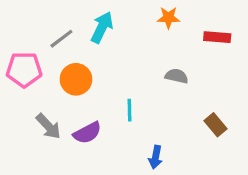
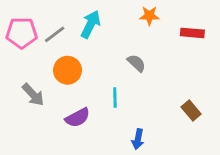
pink pentagon: (24, 70) -> (22, 33), moved
gray semicircle: (177, 76) -> (136, 63), moved, turned 30
gray arrow: (48, 126) -> (33, 95), moved

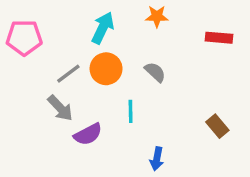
orange star: (149, 16) -> (157, 16), moved
gray line: (55, 34) -> (68, 74), moved
orange circle: (67, 70) -> (106, 69), moved
gray arrow: (33, 95) -> (60, 108), moved

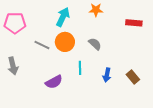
gray line: (68, 74) -> (42, 45), turned 63
gray arrow: (60, 108) -> (13, 66), moved, turned 30
blue arrow: (157, 159) -> (107, 75), moved

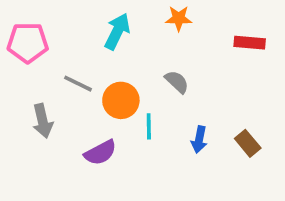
orange circle: (65, 42) -> (121, 100), moved
gray arrow: (13, 66) -> (43, 121), moved

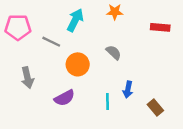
gray line: (78, 84) -> (51, 42), moved
cyan line: (149, 126) -> (108, 102), moved
brown rectangle: (248, 143) -> (155, 108), moved

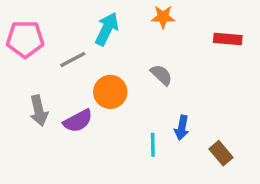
gray line: (51, 42) -> (73, 60), turned -54
purple semicircle: (64, 98) -> (78, 121), moved

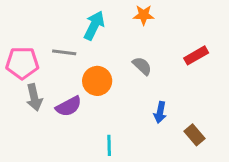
pink pentagon: (25, 39) -> (22, 63), moved
red rectangle: (228, 39) -> (196, 55), moved, turned -35
gray line: (73, 60) -> (64, 52), turned 35
cyan line: (153, 145) -> (109, 145), moved

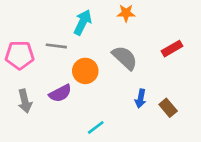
gray semicircle: (142, 66) -> (125, 58), size x1.5
gray arrow: (34, 97) -> (25, 101), moved
brown rectangle: (195, 135) -> (168, 108), moved
cyan line: (109, 145) -> (96, 127), turned 54

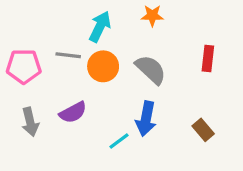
red rectangle: (172, 49) -> (208, 58), turned -54
orange circle: (85, 71) -> (103, 66), moved
blue arrow: (140, 99) -> (146, 119), moved, size x1.5
cyan line: (96, 127) -> (119, 141), moved

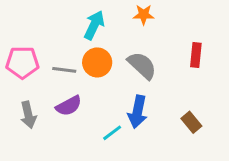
gray line: (68, 55) -> (64, 70), moved

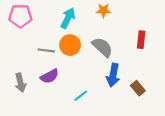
pink pentagon: (22, 62) -> (20, 16), moved
blue arrow: (138, 112) -> (113, 75), moved

